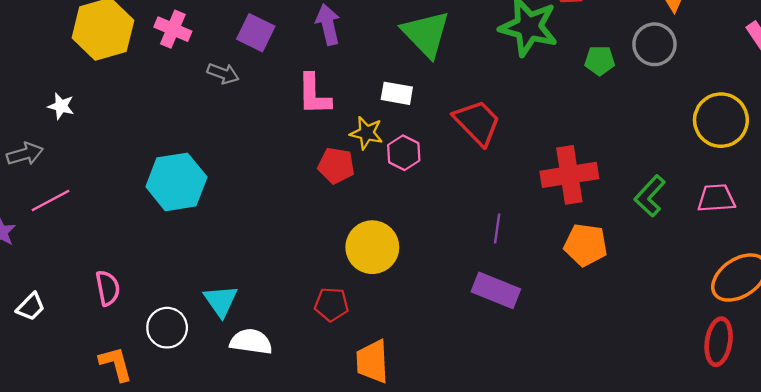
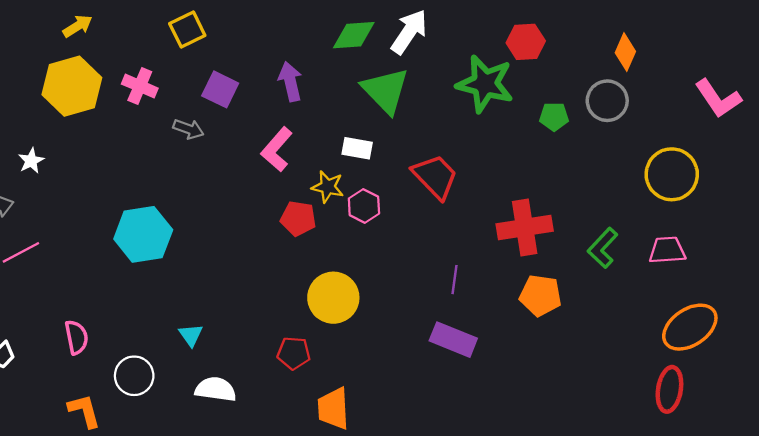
pink L-shape: (314, 94) -> (277, 149), turned 42
white star: (61, 106) -> (31, 161), turned 30
cyan triangle: (221, 301) -> (191, 335), moved, size x0.7

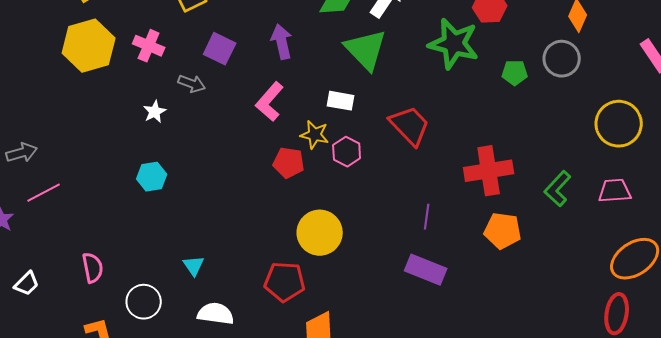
white star: (31, 161) -> (155, 112), moved
cyan hexagon: (143, 234) -> (152, 177), size x0.6
red pentagon: (294, 353) -> (285, 282), size x1.4

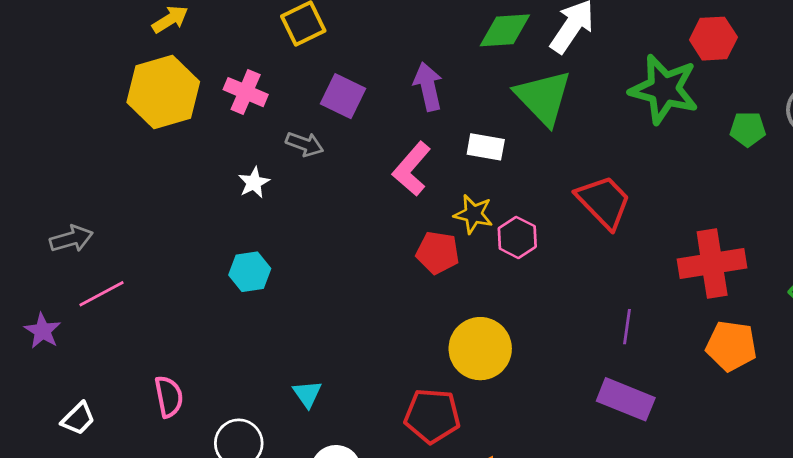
white rectangle: (341, 101) -> (486, 147), moved

